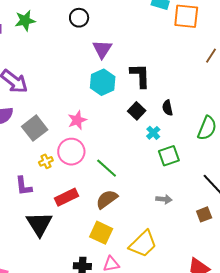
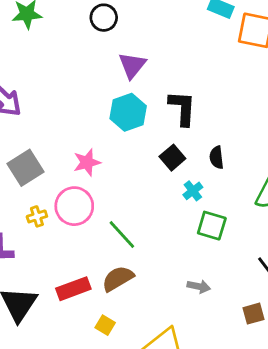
green square: (169, 156) -> (212, 226), turned 30
red rectangle: (66, 197) -> (73, 289), moved
yellow square: (101, 233) -> (105, 325), size x0.6

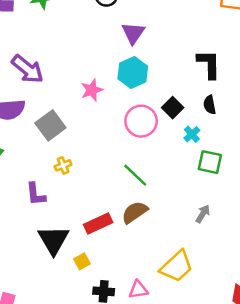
black L-shape: (182, 108) -> (209, 64), moved
pink star: (87, 162) -> (92, 90), moved
pink circle: (74, 206) -> (141, 121), moved
gray arrow: (199, 286) -> (203, 214), turned -66
yellow square: (105, 325) -> (82, 261), moved, turned 35

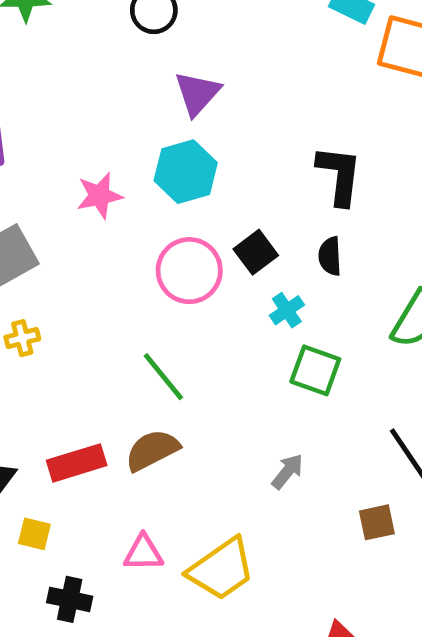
yellow square: (82, 261) -> (34, 534), turned 35
pink triangle: (138, 290) -> (143, 553), moved

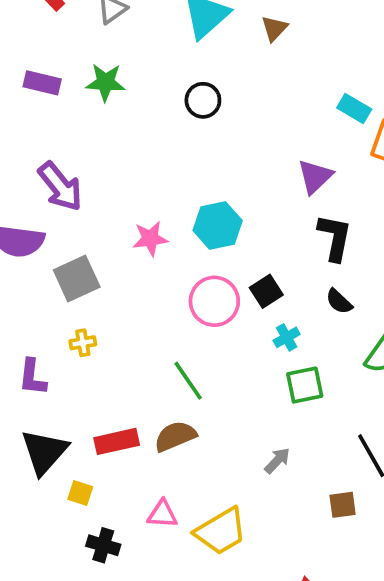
purple triangle: (197, 93) -> (315, 177), moved
black semicircle: (330, 256) -> (339, 301), moved, turned -48
green square: (315, 370) -> (305, 385), turned -36

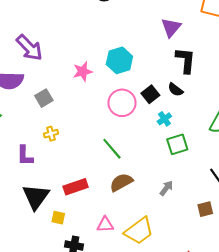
gray square: (77, 278) -> (44, 98), size x0.7
black semicircle: (339, 301) -> (175, 90), moved
brown semicircle: (175, 436) -> (121, 182), moved

